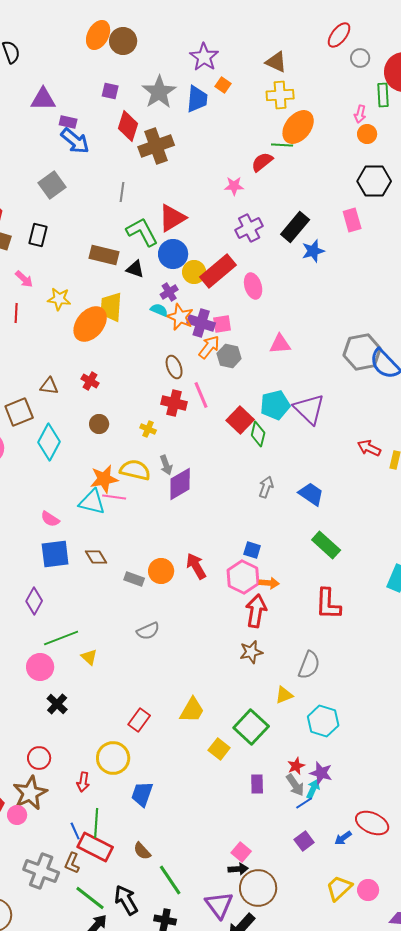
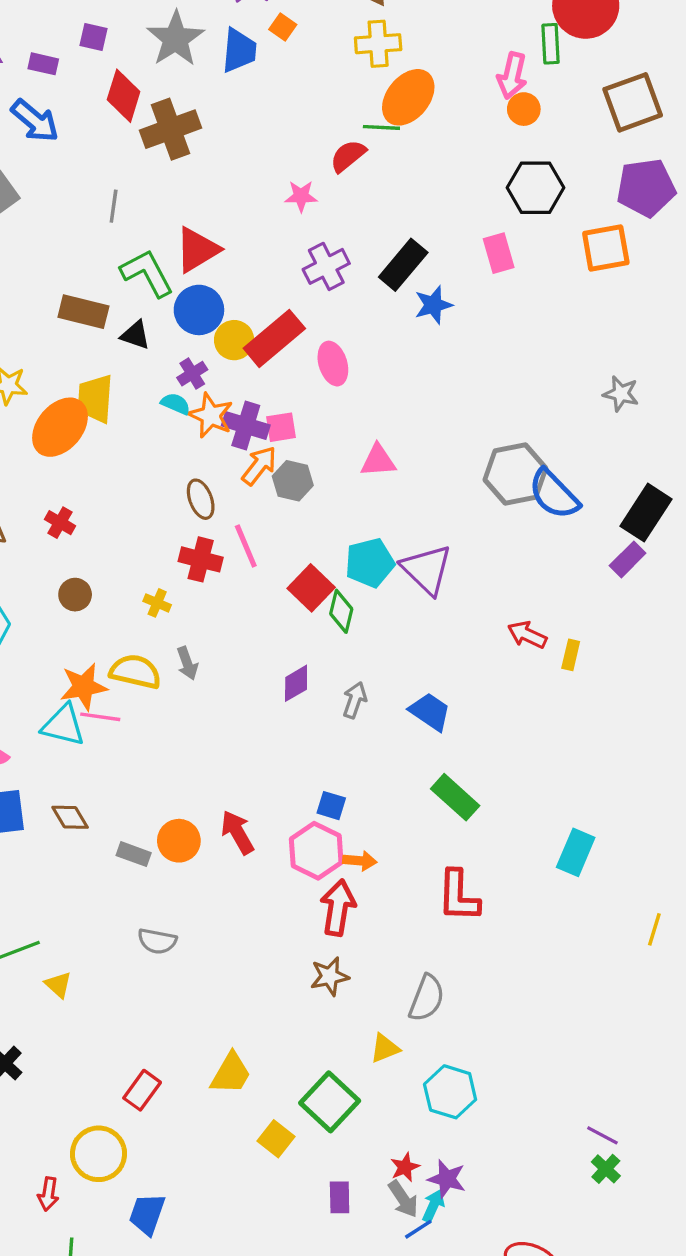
pink arrow: (360, 114) -> (512, 76), size x1.5
purple rectangle: (68, 122) -> (43, 64), moved
purple diamond: (180, 484) -> (296, 683), moved, size x0.7
gray semicircle: (148, 631) -> (157, 941), turned 35

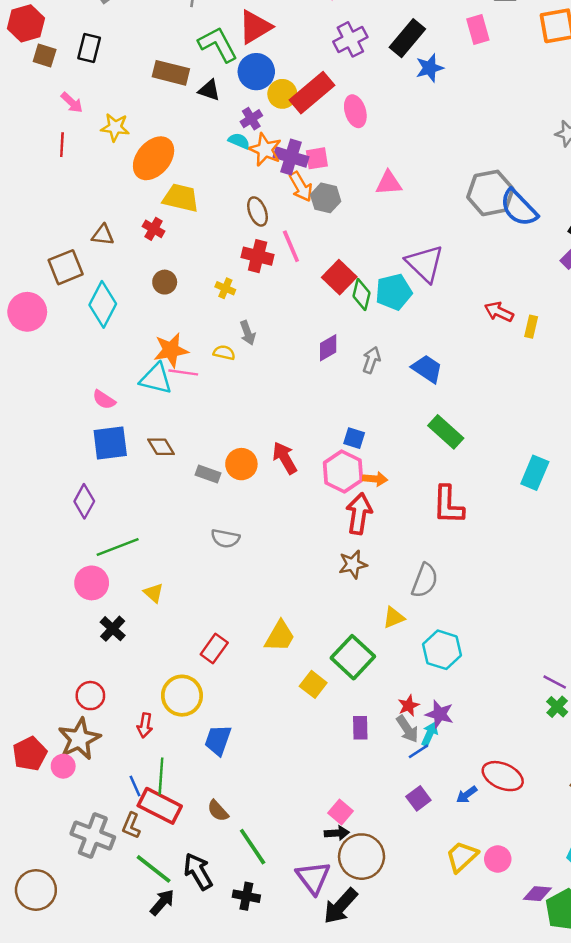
yellow trapezoid: (95, 399) -> (181, 198), moved, turned 99
orange arrow: (259, 466) -> (301, 187), turned 112
cyan pentagon: (370, 563) -> (394, 292), moved
yellow semicircle: (135, 672) -> (224, 353), moved, size x0.6
yellow triangle: (58, 985) -> (154, 593), moved

